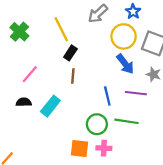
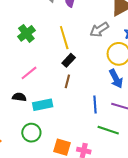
cyan rectangle: (50, 106) -> (43, 105), turned 30
green circle: (97, 124) -> (31, 133), moved

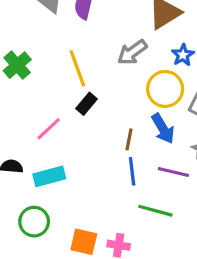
pink line: (29, 73) -> (49, 129), moved
brown line: (67, 81) -> (129, 139), moved

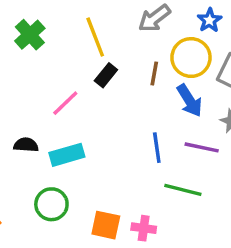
brown line: (129, 139) -> (154, 73), moved

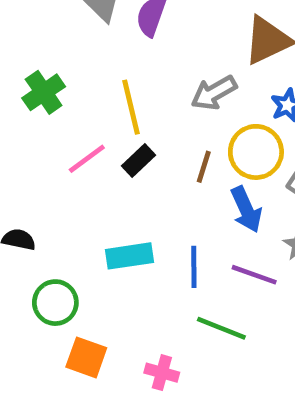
pink line: (65, 103) -> (87, 159), moved
cyan rectangle: (67, 155) -> (129, 256), moved
green circle: (51, 204) -> (55, 303), moved
orange square: (106, 225) -> (86, 357), moved

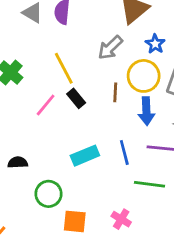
black rectangle: (139, 160) -> (76, 98), turned -72
blue arrow: (246, 209) -> (146, 111), turned 36
pink cross: (162, 373) -> (121, 219), turned 30

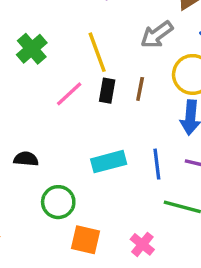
brown line: (115, 92) -> (140, 89), moved
black rectangle: (76, 98) -> (107, 91), turned 42

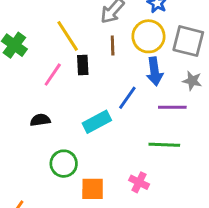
brown line: (140, 89) -> (113, 45), moved
black semicircle: (26, 159) -> (40, 120), moved
blue line: (157, 164) -> (127, 98), moved, turned 55

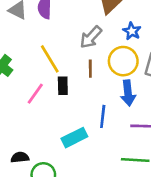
blue line: (127, 98) -> (103, 116), turned -30
black semicircle: (40, 120) -> (20, 157), moved

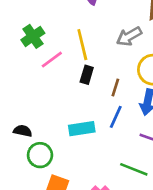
brown line: (90, 69) -> (115, 87), moved
pink line: (35, 94) -> (52, 60), moved

